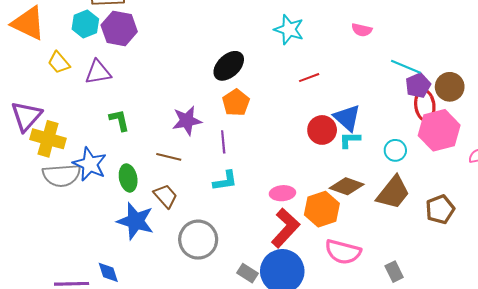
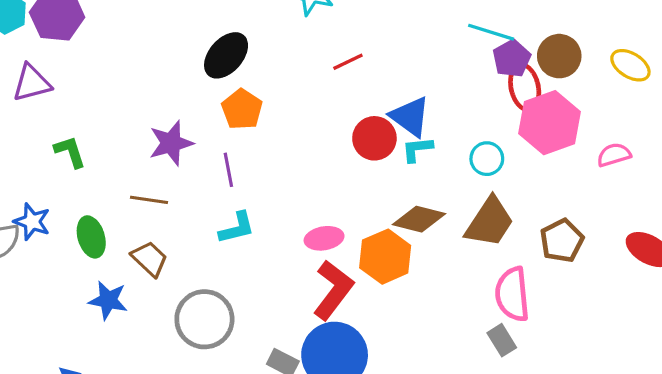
blue star: (90, 164) -> (32, 222), size x0.7
blue star: (135, 221) -> (108, 300), size x0.7
pink semicircle: (343, 252) -> (512, 294), moved, turned 75

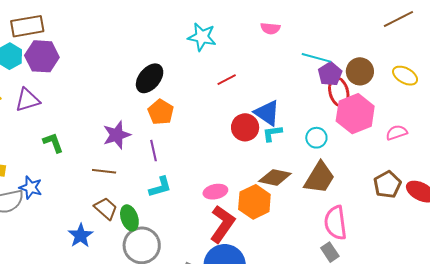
green ellipse: (91, 237) -> (129, 218), moved
brown pentagon: (562, 241) -> (387, 185), moved
blue star: (108, 300) -> (81, 236), turned 30

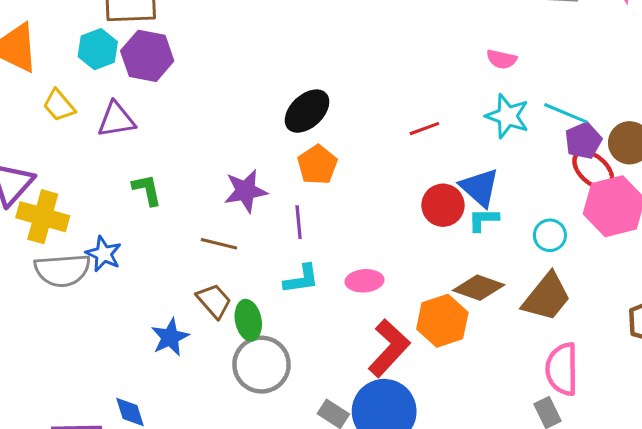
cyan star: (202, 37) -> (507, 116), moved
red ellipse: (339, 92) -> (593, 170), turned -40
pink ellipse: (215, 192) -> (364, 281), moved

